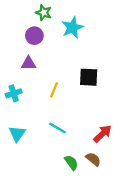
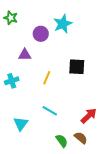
green star: (44, 13) -> (11, 18), moved
purple circle: (34, 36) -> (41, 34), moved
cyan triangle: (17, 134) -> (21, 124), moved

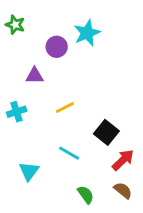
black square: (77, 67) -> (106, 132), moved, turned 36
yellow line: (47, 78) -> (65, 108), turned 40
brown semicircle: (81, 138) -> (123, 190), moved

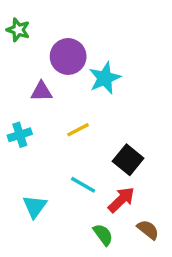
cyan star: (87, 33) -> (105, 78), moved
purple circle: (57, 47) -> (68, 56), size x1.4
red arrow: (123, 160) -> (121, 200), moved

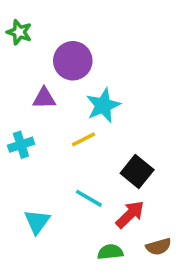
cyan star: (105, 78) -> (103, 105), moved
brown semicircle: (148, 230) -> (159, 247), turned 125
green semicircle: (103, 235) -> (110, 252), turned -60

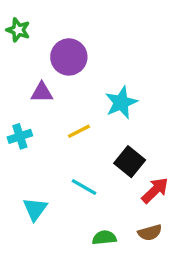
cyan star: (103, 105) -> (121, 103), moved
red arrow: (130, 214) -> (155, 190), moved

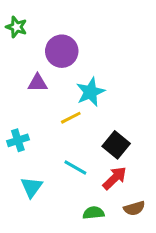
cyan star: (121, 103) -> (90, 92), moved
cyan cross: (20, 136) -> (18, 140), moved
red arrow: (155, 190) -> (115, 178), moved

